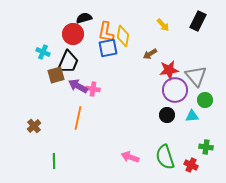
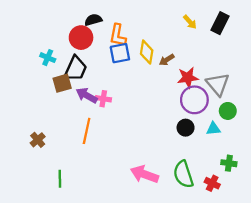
yellow arrow: (163, 25) -> (190, 22), moved
yellow diamond: (123, 36) -> (147, 52), moved
pink arrow: (130, 157) -> (144, 174), size x1.4

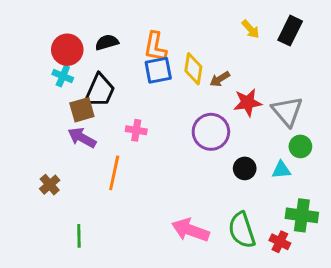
black semicircle: (93, 20) -> (107, 42), moved
red circle: (81, 38) -> (67, 50), moved
purple arrow: (87, 95) -> (82, 138), moved
purple circle: (194, 100) -> (211, 132), moved
green cross: (229, 163) -> (302, 215), size x1.5

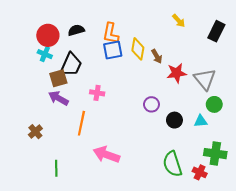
black rectangle: (290, 31) -> (216, 31), moved
brown arrow: (220, 79) -> (157, 56), turned -88
purple circle: (211, 132) -> (151, 104), moved, size x0.6
pink arrow: (190, 230) -> (106, 155), moved

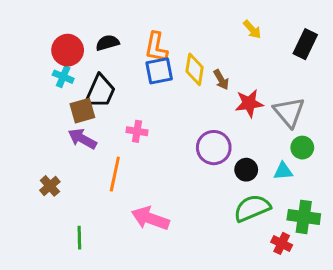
purple circle: (151, 104) -> (214, 148), size x1.5
green semicircle: (172, 164) -> (252, 208), moved, turned 85

